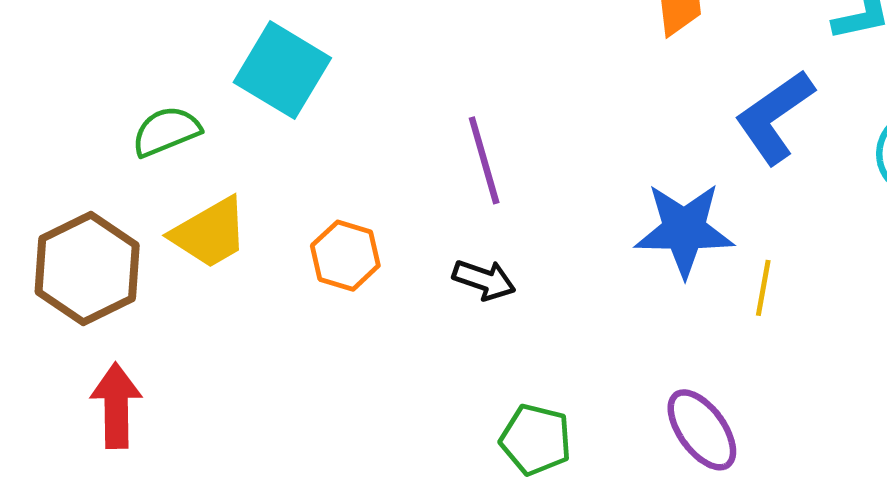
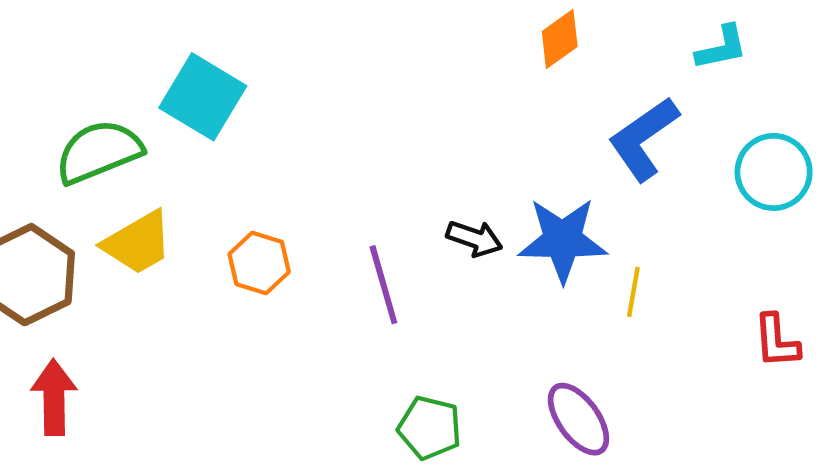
green semicircle: (166, 131) -> (99, 152), size x1.4
purple line: (484, 160) -> (383, 285), moved
black arrow: (484, 280) -> (474, 238), moved

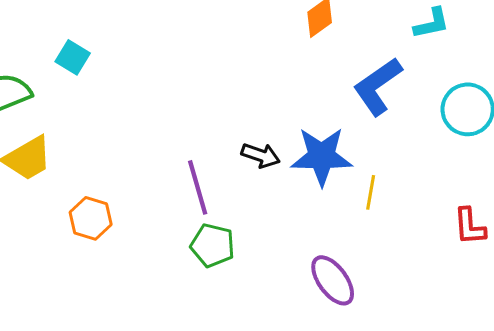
cyan square: (203, 97) -> (73, 57), size x0.6
orange hexagon: (259, 263) -> (91, 218), moved
green pentagon: (430, 428) -> (213, 245), moved

